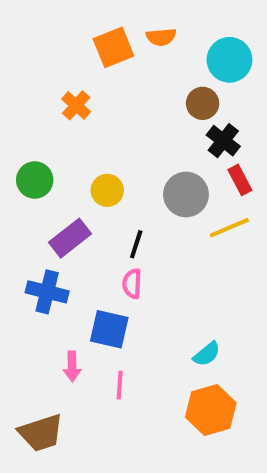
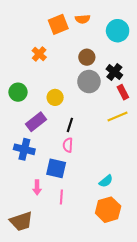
brown circle: (203, 103) -> (87, 57), moved
gray circle: (186, 194) -> (89, 82), moved

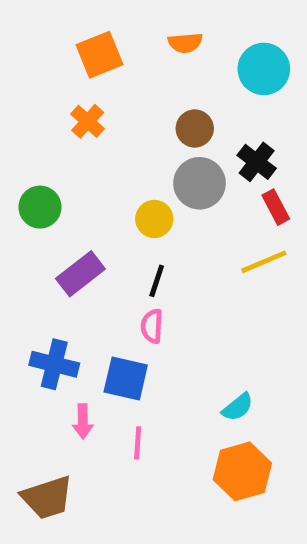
orange square: (58, 24) -> (99, 55), moved
yellow circle: (55, 97) -> (154, 219), moved
blue cross: (24, 149) -> (54, 364), moved

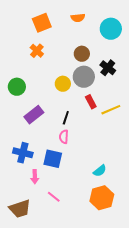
red rectangle: (276, 207) -> (91, 102), moved
yellow circle: (154, 219) -> (63, 84), moved
pink line: (138, 443) -> (54, 197), moved, turned -56

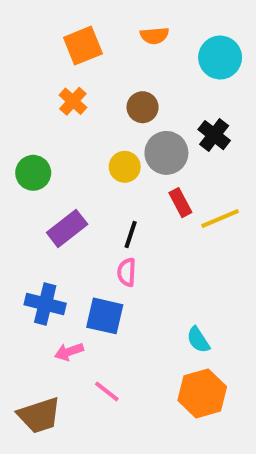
brown circle: (82, 54) -> (143, 107), moved
cyan semicircle: (100, 171) -> (198, 340), turned 96
pink arrow: (35, 177) -> (69, 352), turned 72

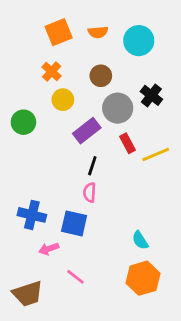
orange semicircle: (154, 36) -> (98, 32), moved
cyan circle: (220, 57) -> (139, 41), moved
yellow circle: (125, 167) -> (63, 100), moved
purple rectangle: (67, 228) -> (87, 131), moved

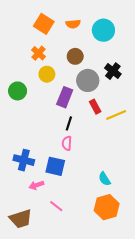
orange square: (59, 32) -> (44, 24), turned -36
purple rectangle: (87, 131) -> (65, 97), turned -30

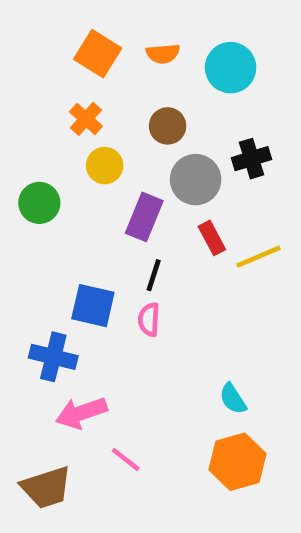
black cross: (113, 71) -> (252, 159), turned 35
blue square: (55, 166) -> (93, 306), moved
pink arrow: (36, 185) -> (81, 413), size x1.5

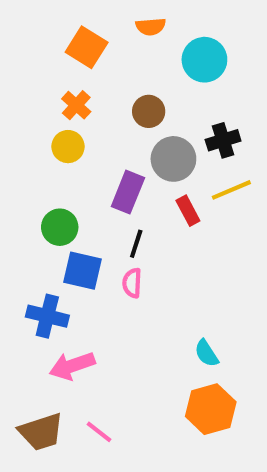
orange semicircle: (163, 54) -> (151, 27), moved
yellow circle: (105, 166) -> (68, 147), moved
green circle: (39, 203) -> (60, 227), moved
yellow line: (259, 257) -> (231, 190), moved
pink line: (126, 459) -> (99, 432), moved

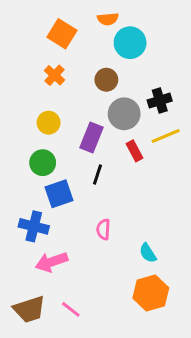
cyan circle: (204, 60) -> (130, 43), moved
yellow circle: (68, 147) -> (49, 123), moved
blue square: (82, 271) -> (59, 194), turned -32
pink semicircle: (132, 283) -> (103, 229), moved

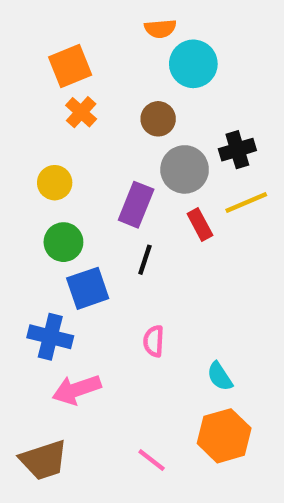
orange square: (62, 34) -> (70, 66), moved, turned 36
yellow circle: (49, 123) -> (55, 183), moved
pink line: (71, 309) -> (152, 460), moved

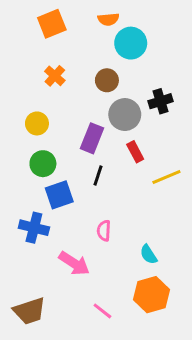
orange square: (70, 66) -> (52, 24), moved
yellow line: (246, 202) -> (166, 177), moved
pink arrow: (77, 390) -> (74, 263), moved, turned -128

